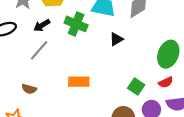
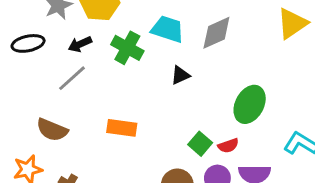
red semicircle: (166, 82) -> (228, 146), moved
brown semicircle: (29, 89) -> (52, 130), size x1.5

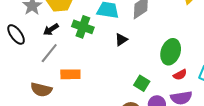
black ellipse: (28, 43) -> (16, 34), turned 75
orange rectangle: (122, 128) -> (70, 74), moved
red semicircle: (228, 146) -> (180, 75), moved

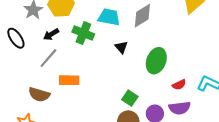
black triangle: (121, 40) -> (121, 47), turned -40
green ellipse: (171, 52) -> (156, 61), moved
green square: (142, 83) -> (130, 98), moved

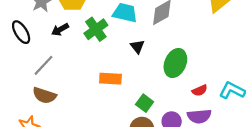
green cross: (83, 33) -> (96, 29), turned 30
gray line: (48, 58) -> (43, 65), moved
orange rectangle: (69, 80) -> (110, 79), moved

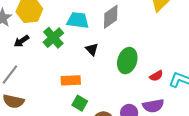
red semicircle: (200, 90) -> (156, 76), moved
green square: (145, 103) -> (80, 103), moved

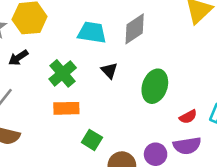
green cross: (53, 38) -> (63, 73), moved
red semicircle: (156, 76) -> (188, 117), moved
orange rectangle: (71, 80) -> (66, 108), moved

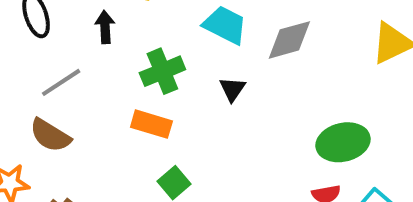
black arrow: (18, 58) -> (105, 27), turned 102
green ellipse: (155, 86) -> (343, 142), moved, turned 40

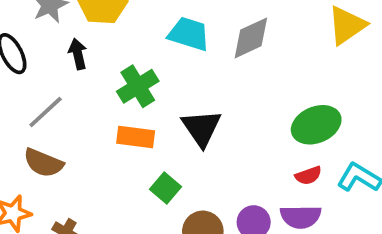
black triangle: (232, 89) -> (201, 128), moved, size x1.6

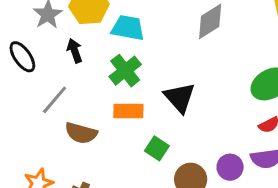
cyan trapezoid: (189, 34) -> (128, 28), moved
brown semicircle: (43, 163) -> (81, 133), moved

